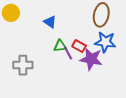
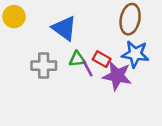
blue triangle: (50, 22) -> (64, 28), size x1.5
gray cross: (23, 65) -> (44, 66), moved

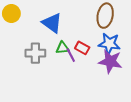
purple star: (117, 76) -> (110, 61), moved

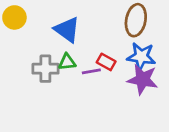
green triangle: (62, 48) -> (67, 62), moved
purple line: (71, 55) -> (91, 71), turned -72

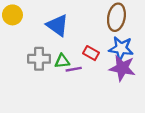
green triangle: (67, 62) -> (62, 61), moved
purple line: (91, 71) -> (74, 69), moved

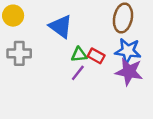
gray cross: (39, 59) -> (19, 53), moved
green triangle: (62, 61) -> (79, 55), moved
purple line: (74, 69) -> (78, 73), turned -42

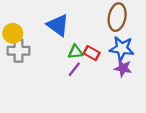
yellow circle: (13, 16) -> (13, 33), moved
purple star: (129, 72) -> (123, 68), size x0.7

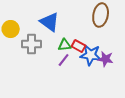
blue star: (122, 48) -> (91, 55), moved
gray cross: (19, 51) -> (32, 44), moved

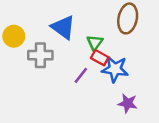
green triangle: (65, 45) -> (95, 43), moved, turned -48
purple star: (106, 59) -> (128, 103), moved

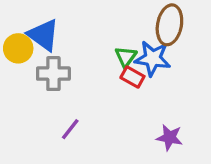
blue triangle: (63, 27) -> (43, 35), moved
blue star: (115, 69) -> (153, 58), moved
purple line: (81, 75) -> (70, 129), moved

